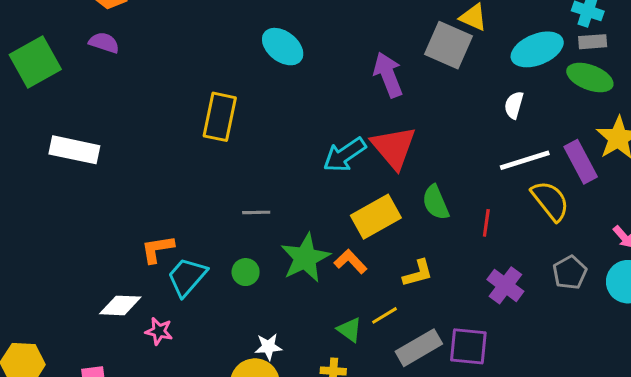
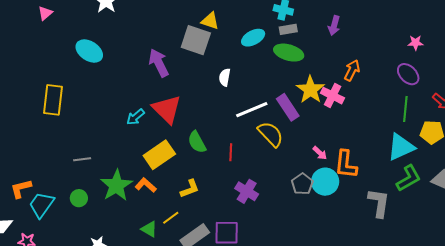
cyan ellipse: (537, 49) -> (253, 38), size x0.7
white semicircle: (514, 105) -> (225, 77), moved
cyan arrow: (344, 155) -> (135, 117), size x0.7
gray pentagon: (570, 273) -> (302, 184), moved

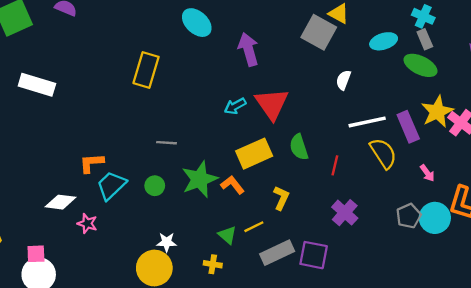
gray rectangle: (288, 29) -> (425, 39), turned 66
purple arrow: (159, 63) -> (248, 49), moved
pink arrow: (320, 153) -> (427, 173), moved
yellow L-shape: (190, 189) -> (281, 198), turned -55

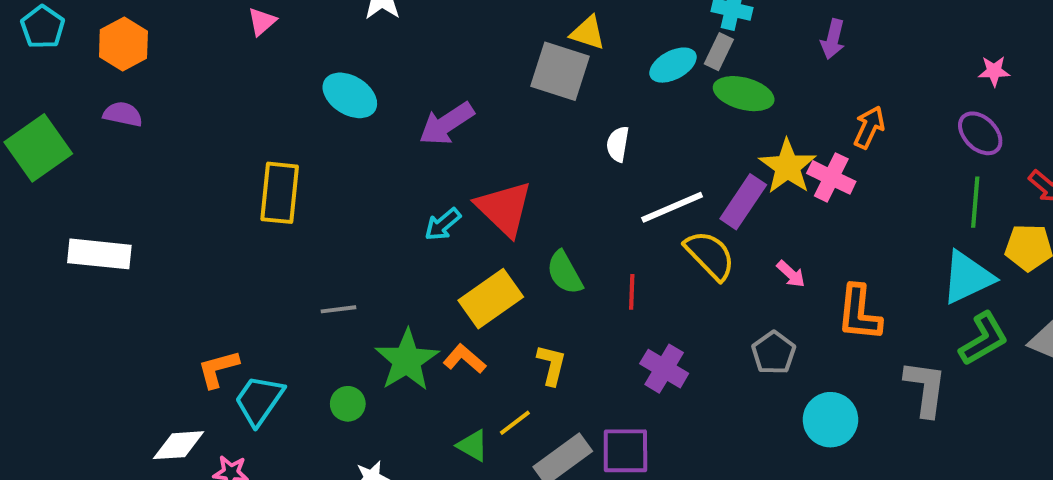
gray rectangle: (425, 39) -> (719, 52), moved, turned 60
purple arrow: (248, 49) -> (446, 124), turned -96
purple rectangle: (408, 127) -> (743, 202), turned 68
green circle: (155, 186) -> (348, 404), moved
cyan circle: (435, 218) -> (830, 420), moved

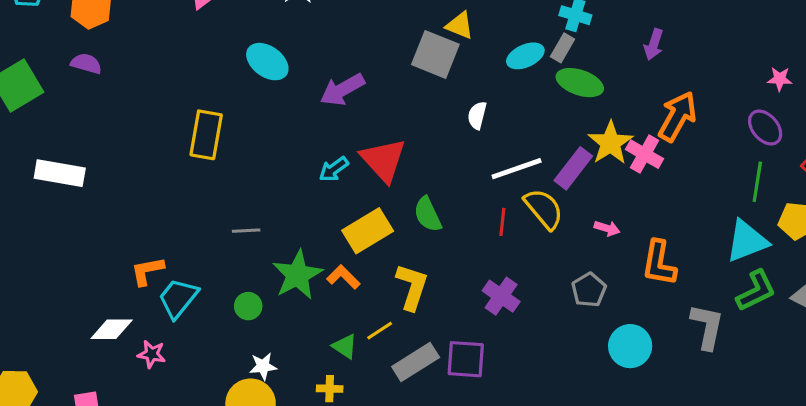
orange arrow: (869, 127) -> (677, 116), size x1.5
pink arrow: (791, 274) -> (607, 228), turned -30
red line: (632, 292) -> (502, 222), moved
yellow L-shape: (552, 365) -> (412, 287), size x1.4

